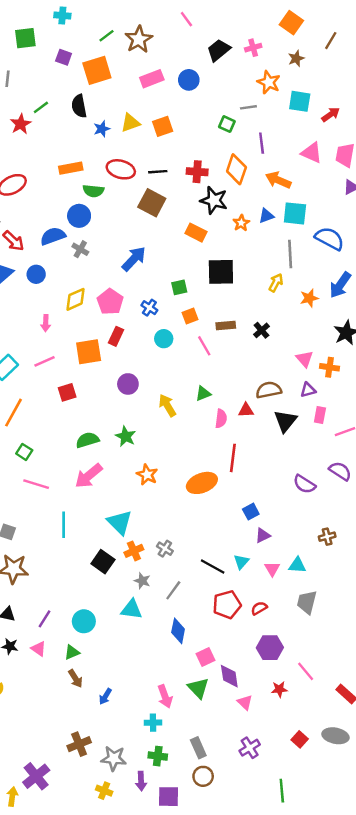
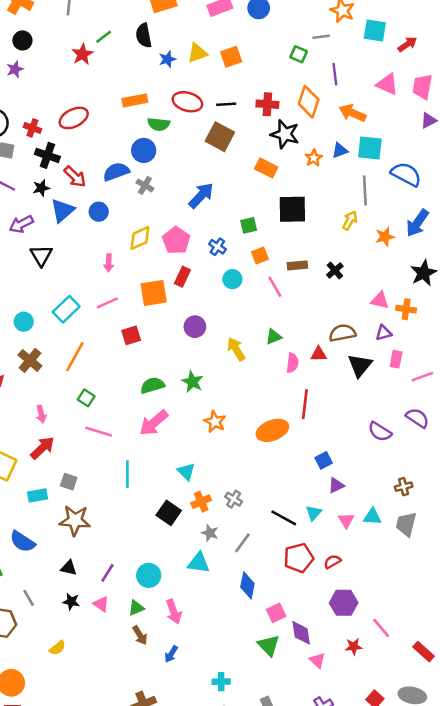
pink triangle: (304, 359) -> (380, 300), turned -36
cyan triangle: (120, 522) -> (186, 472), size x0.7
gray trapezoid: (307, 602) -> (406, 524), moved
pink arrow: (165, 696) -> (174, 612), moved

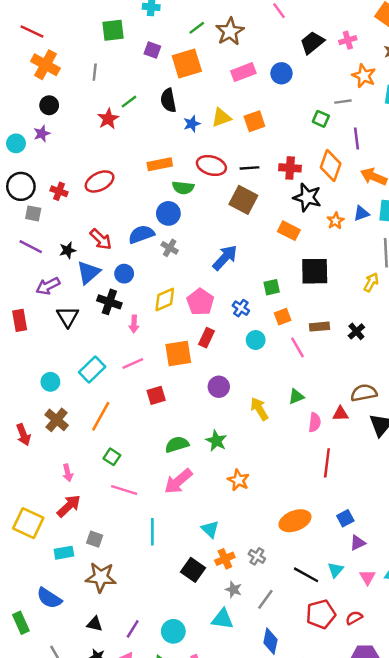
black cross: (47, 155) -> (109, 302), moved
orange ellipse: (272, 430) -> (295, 521), moved

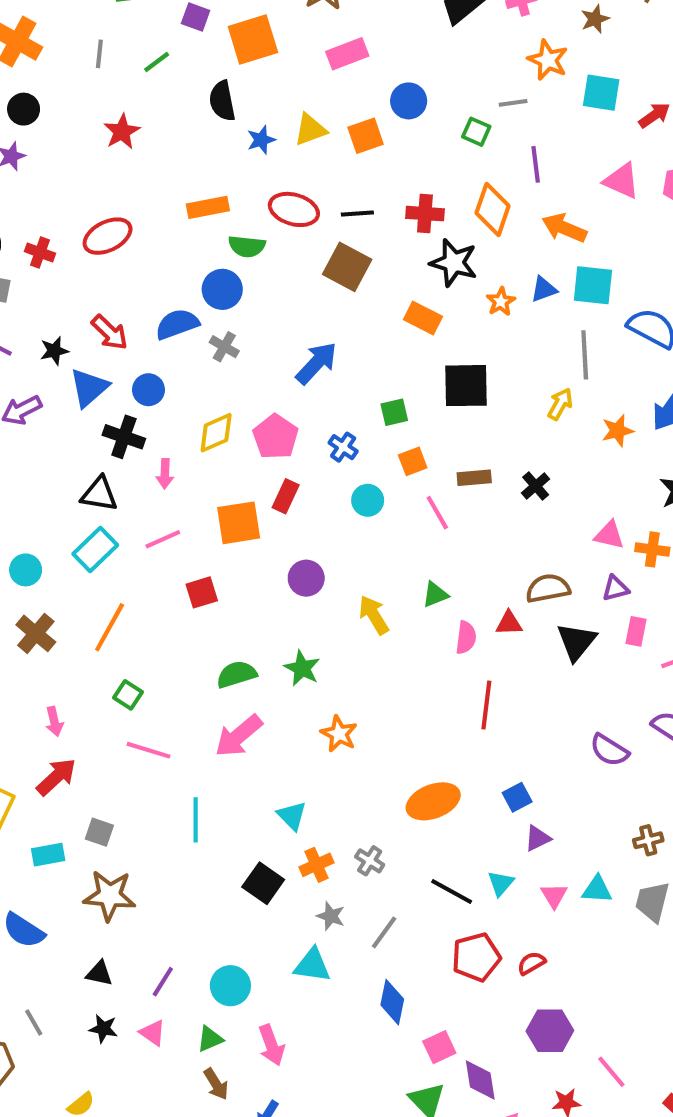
blue circle: (281, 73) -> (409, 101), moved
green line: (129, 102) -> (157, 62), moved
black triangle: (68, 317) -> (99, 494), moved, turned -50

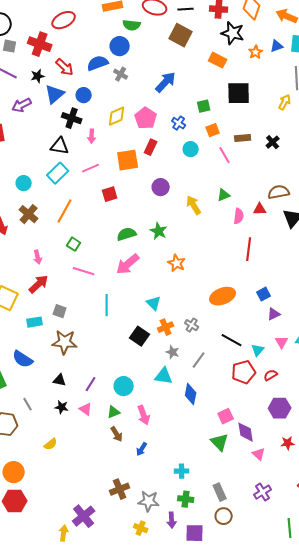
red cross: (40, 252) -> (40, 44), moved, size x1.6
cyan triangle: (501, 883) -> (258, 350), moved
blue diamond: (392, 1002) -> (191, 394), moved

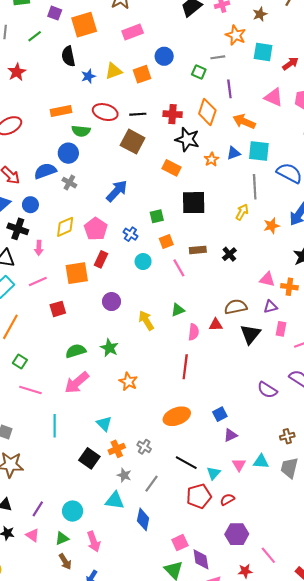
red line: (249, 249) -> (185, 367), moved

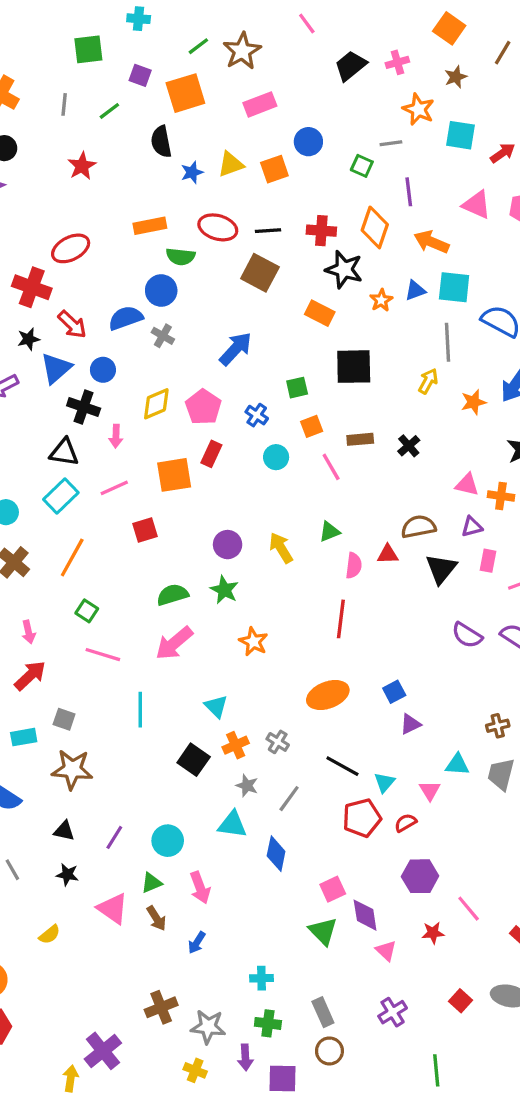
purple circle: (111, 302) -> (228, 545), moved
purple semicircle: (267, 390) -> (467, 635), moved
pink triangle: (239, 465) -> (430, 790), moved
pink triangle: (33, 535) -> (113, 909), moved, size x1.5

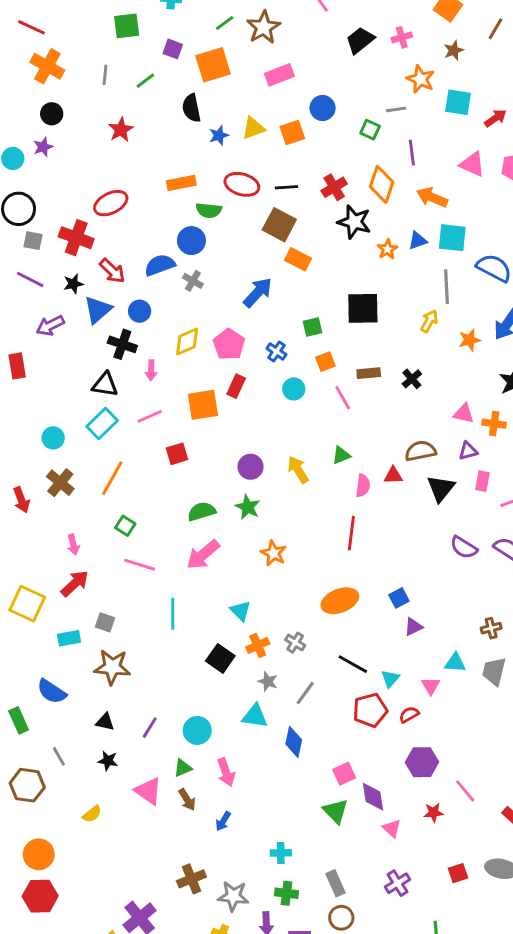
red cross: (321, 231) -> (334, 187), turned -35
orange rectangle: (320, 313) -> (298, 259), moved
red square: (461, 1001) -> (458, 873), turned 30

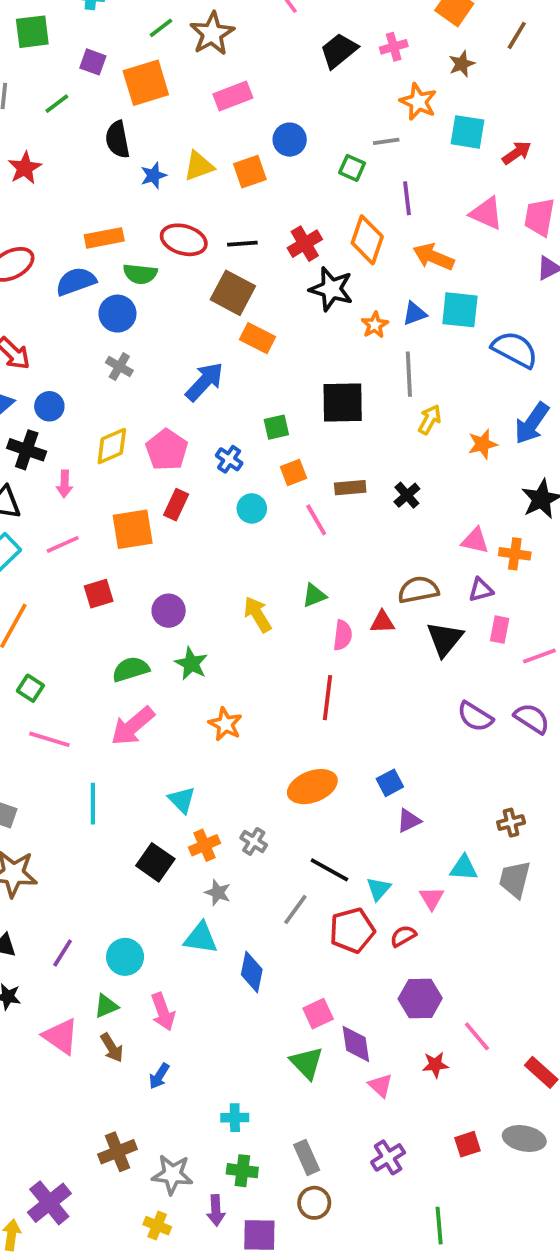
blue semicircle: (160, 265) -> (76, 281), moved
gray line: (446, 287) -> (409, 374), moved
purple circle: (251, 467) -> (169, 611), moved
gray line: (305, 693) -> (295, 910), moved

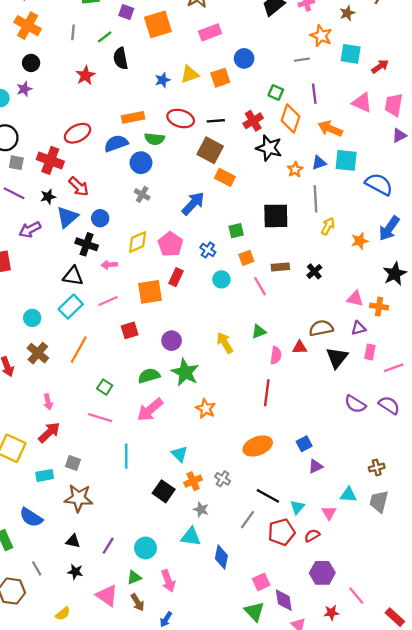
black semicircle: (117, 140) -> (121, 58), moved
green square: (352, 168) -> (276, 92), moved
pink arrow: (65, 484) -> (109, 265), turned 84
green star: (191, 664) -> (185, 372), size x1.4
green square: (30, 688) -> (105, 387), moved

